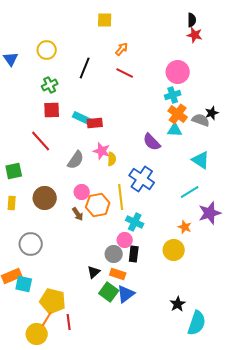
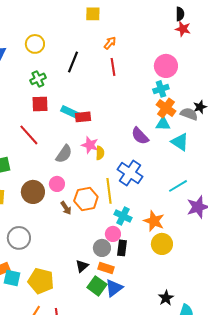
red line: (125, 73) -> (113, 67), turned 54
cyan triangle: (201, 160) -> (180, 142), moved
pink circle: (82, 192) -> (57, 184), moved
orange star: (185, 227) -> (154, 221), moved, size x1.5
yellow pentagon: (53, 301) -> (41, 281), moved

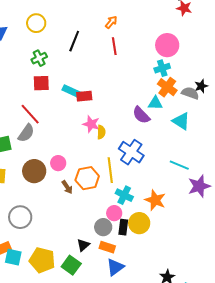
cyan triangle: (163, 124) -> (155, 103), moved
gray semicircle: (64, 154) -> (26, 133), moved
cyan line: (178, 186) -> (179, 165), turned 54
yellow circle: (162, 244) -> (139, 223), moved
green square: (97, 286) -> (71, 265), moved

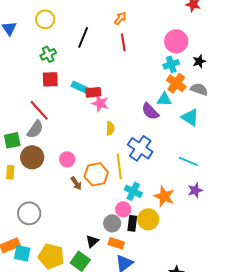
black star: (201, 86) -> (199, 61), moved
pink star: (91, 124) -> (100, 103), moved
brown circle: (34, 171) -> (32, 157), moved
purple star: (199, 186) -> (195, 190), moved, size x0.7

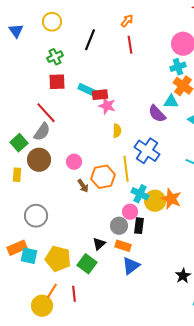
green square: (12, 140) -> (19, 143), turned -30
yellow circle: (148, 219) -> (155, 201), moved

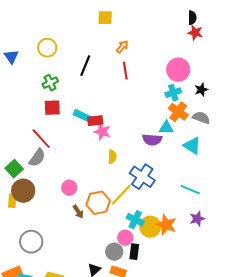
purple semicircle: (157, 114) -> (152, 140), turned -42
brown circle: (39, 160) -> (23, 191), moved
yellow line: (126, 169) -> (121, 195), turned 50

